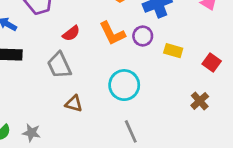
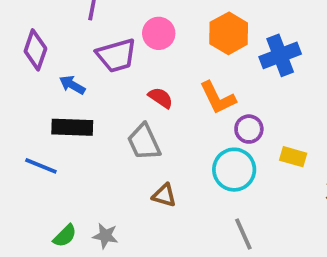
red semicircle: (71, 33) -> (161, 98), turned -108
purple circle: (143, 36) -> (249, 129), moved
yellow rectangle: (173, 51) -> (293, 157), moved

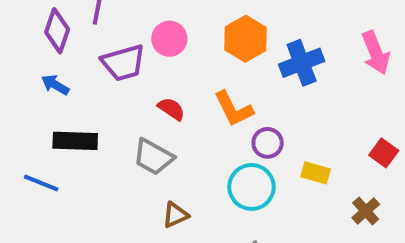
purple diamond: (35, 50) -> (57, 31), moved
blue arrow: (72, 85) -> (55, 85), moved
gray trapezoid: (144, 142) -> (153, 157), turned -36
brown triangle: (164, 195) -> (175, 215), turned -40

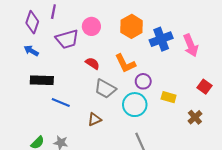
pink arrow: (376, 53) -> (191, 45), moved
gray trapezoid: (153, 157) -> (105, 89), moved
blue line: (41, 183) -> (61, 102), moved

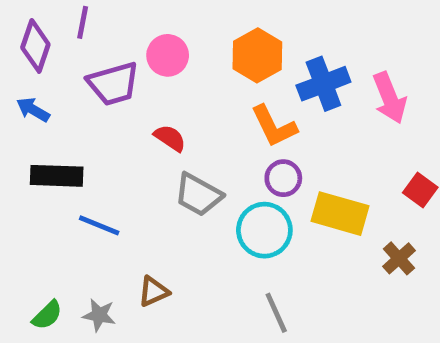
orange L-shape: (125, 63) -> (274, 126), moved
yellow rectangle: (169, 97) -> (340, 214), size x1.6
brown triangle: (95, 119) -> (153, 291), moved

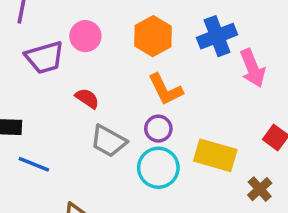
blue cross: (323, 84) -> (217, 36), moved
purple circle: (283, 178) -> (158, 129), moved

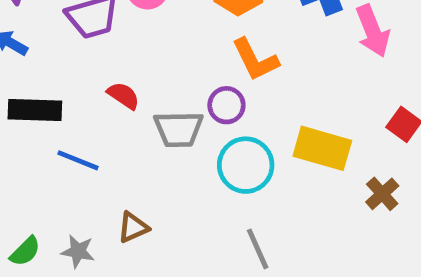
red semicircle: (87, 98) -> (123, 96), moved
purple circle: (158, 129) -> (226, 105), moved
gray trapezoid: (109, 141) -> (179, 129), turned -30

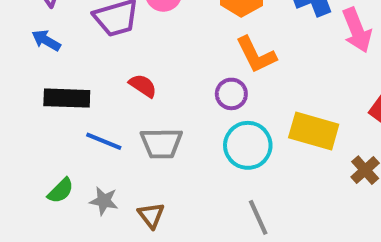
gray trapezoid: (179, 129) -> (161, 143), moved
brown triangle: (133, 227) -> (151, 215), moved, turned -44
green semicircle: (25, 251) -> (61, 191), moved
gray star: (78, 251) -> (104, 201), moved

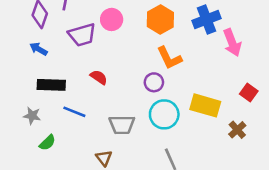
gray trapezoid: (161, 143) -> (122, 125), moved
gray star: (104, 201) -> (32, 116), moved

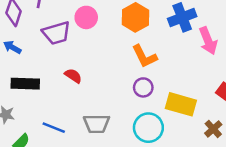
purple circle: (154, 82) -> (143, 87), moved
blue line: (74, 112) -> (54, 128), moved
cyan circle: (164, 114) -> (148, 128), moved

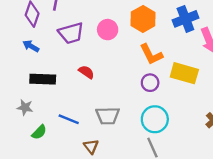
pink circle: (86, 17) -> (108, 30), moved
yellow rectangle: (181, 104) -> (184, 73), moved

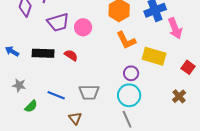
pink circle: (108, 30) -> (83, 27), moved
blue arrow: (31, 46) -> (12, 51), moved
black rectangle: (43, 79) -> (43, 53), moved
purple circle: (150, 83) -> (131, 73), moved

